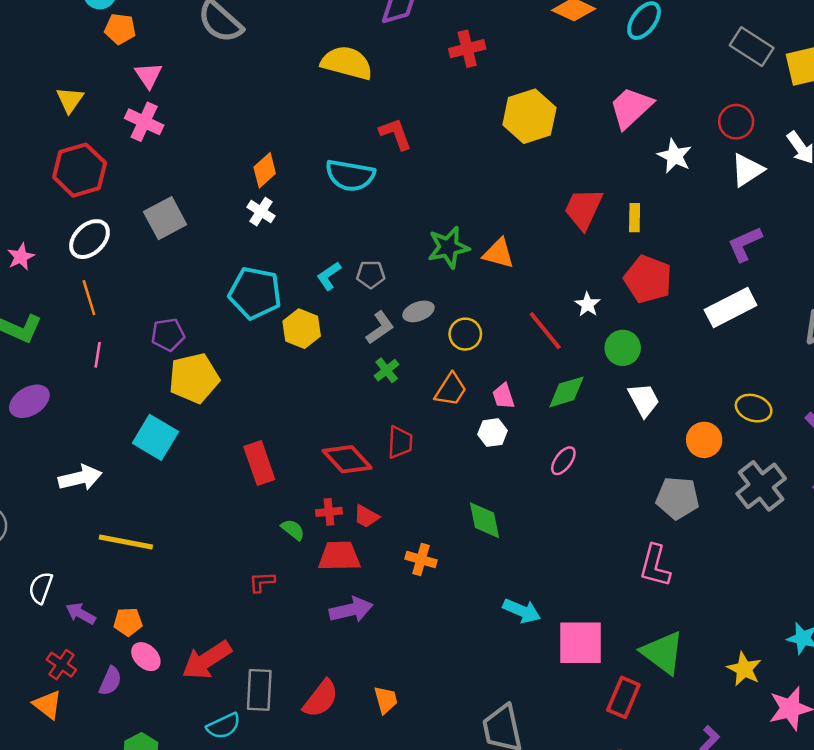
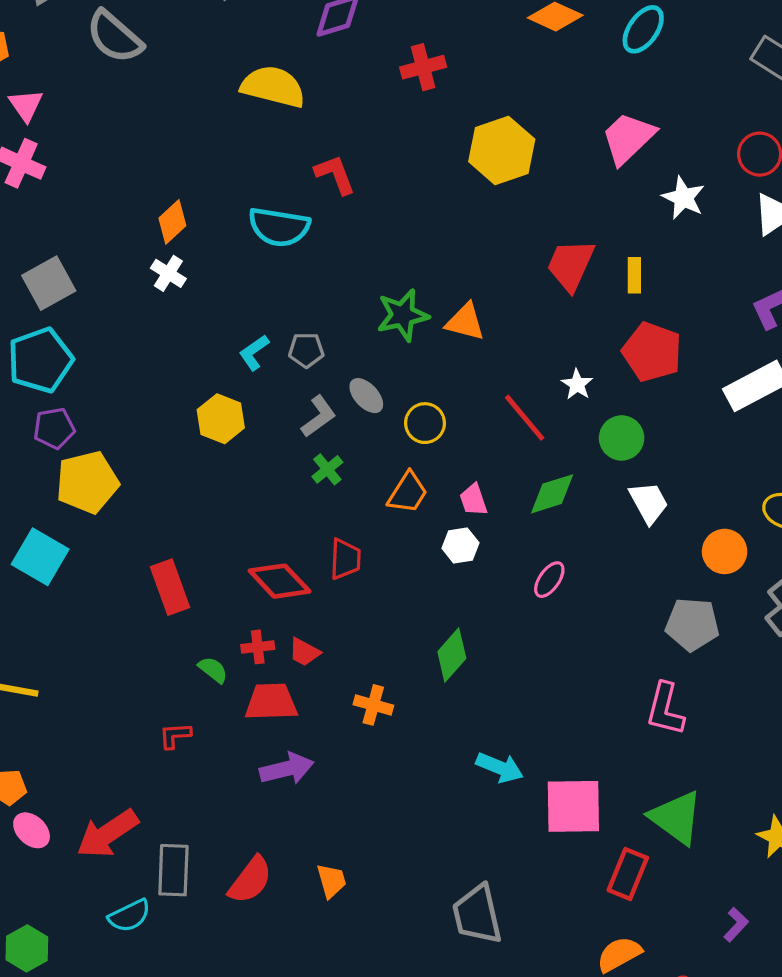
cyan pentagon: (255, 293) -> (40, 360), moved, turned -30
gray ellipse: (418, 311) -> (366, 396), turned 68
green diamond: (484, 520) -> (452, 655), turned 54

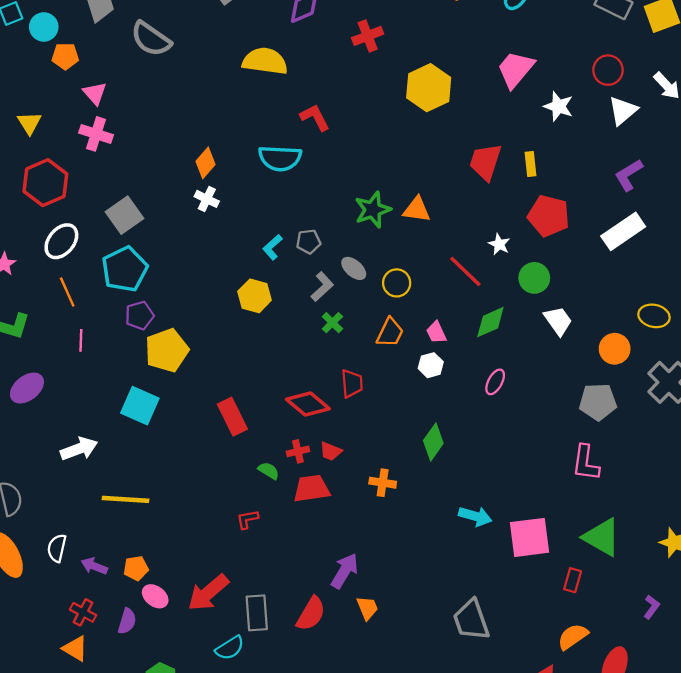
purple arrow: (287, 769) -> (345, 571), moved, turned -39
red rectangle: (628, 874) -> (573, 580), size x0.7

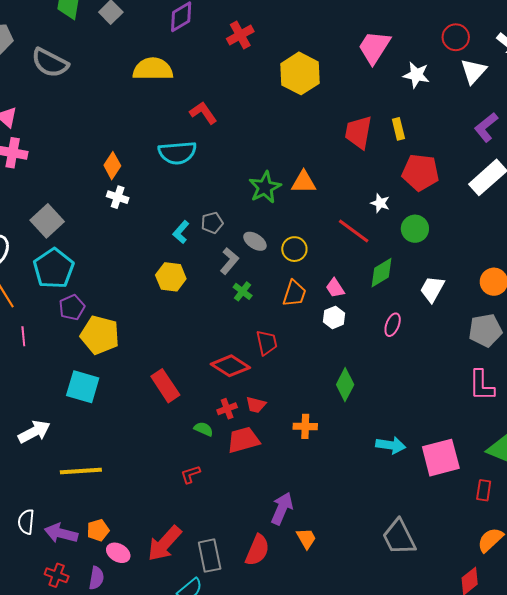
white trapezoid: (558, 321) -> (432, 289), moved, turned -108
yellow pentagon: (167, 350) -> (100, 335), turned -30
purple arrow: (94, 566) -> (61, 533), size x1.4

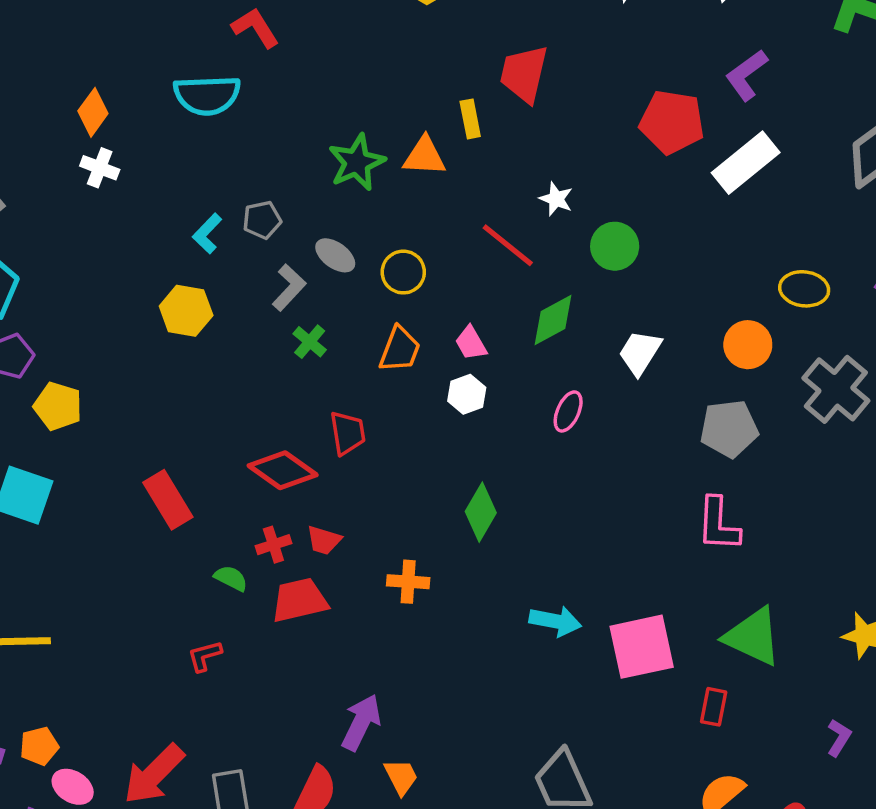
yellow rectangle: (398, 129) -> (470, 119), moved
red pentagon: (420, 172) -> (672, 122), moved
yellow pentagon: (100, 335) -> (58, 406), size x0.7

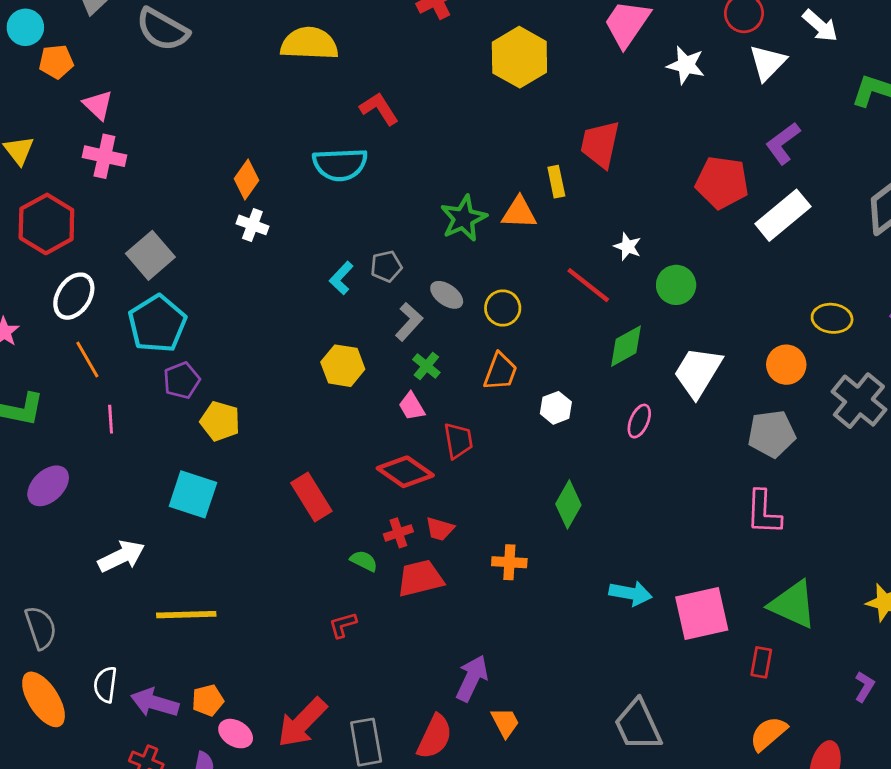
yellow hexagon: (186, 311) -> (343, 366), moved
pink trapezoid: (471, 343) -> (412, 406), moved
white trapezoid: (640, 353) -> (698, 372), size x1.4

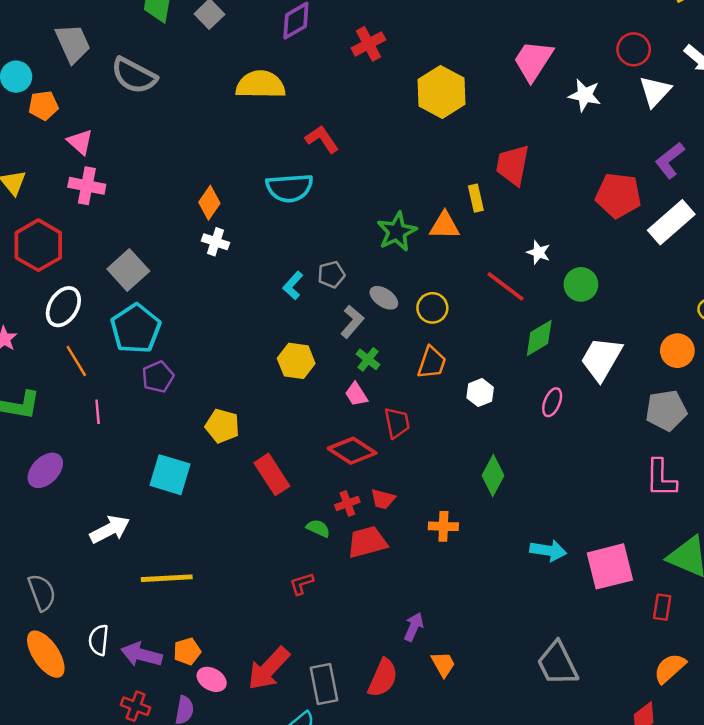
yellow pentagon: (220, 421) -> (222, 426), moved
purple arrow: (472, 678) -> (414, 627), size x0.7

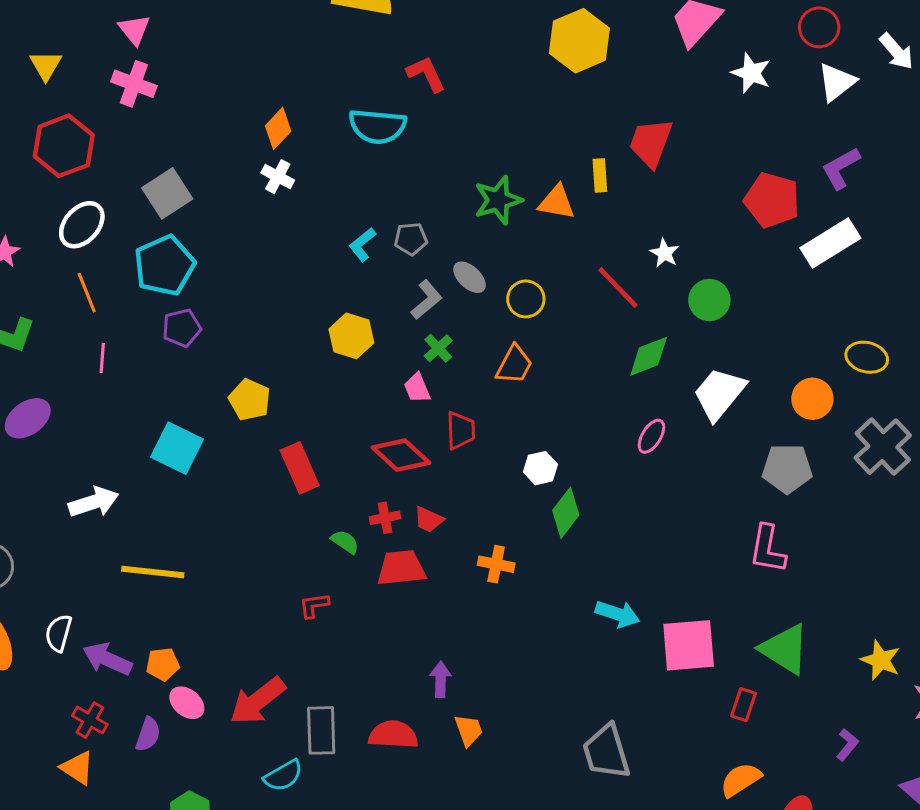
white hexagon: (480, 393) -> (540, 468), moved
purple arrow: (414, 627) -> (441, 679), turned -32
red semicircle: (383, 678) -> (393, 735), turned -120

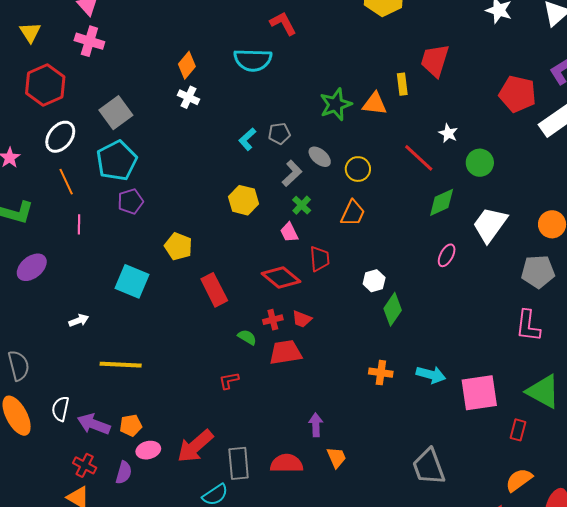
white arrow: (94, 502) -> (79, 320), size x0.6
orange cross: (496, 564) -> (381, 373), moved
pink ellipse: (187, 703) -> (148, 450), turned -50

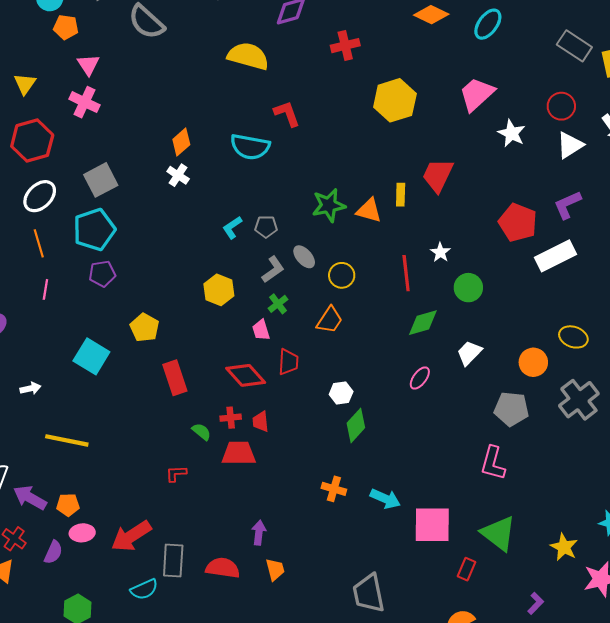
red line: (419, 158) -> (406, 273), turned 32
white trapezoid: (490, 224) -> (469, 353), size x0.7
red trapezoid: (302, 319) -> (261, 421), turned 55

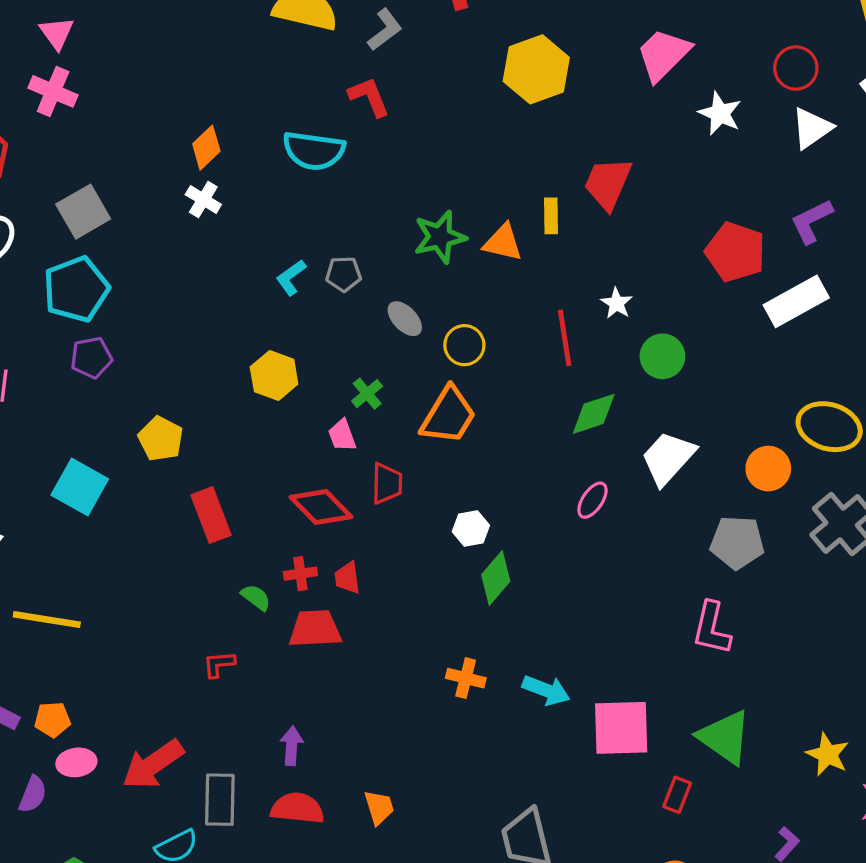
gray L-shape: (273, 270) -> (385, 30), moved
orange trapezoid: (330, 320) -> (448, 416), size x1.4
yellow ellipse: (573, 337) -> (829, 427), size x1.4
white trapezoid: (469, 353) -> (668, 458), size x1.4
purple arrow: (259, 533) -> (292, 746), moved

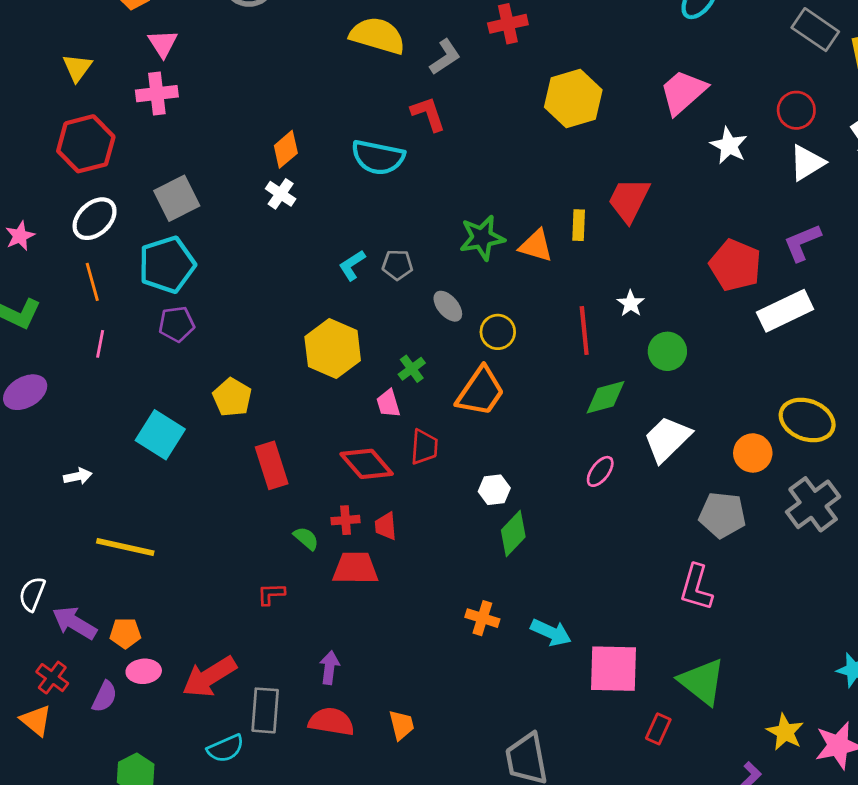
pink cross: (53, 91) -> (157, 94), turned -33
yellow hexagon: (274, 375) -> (333, 349), size x1.4
yellow star: (828, 754) -> (785, 732), moved

